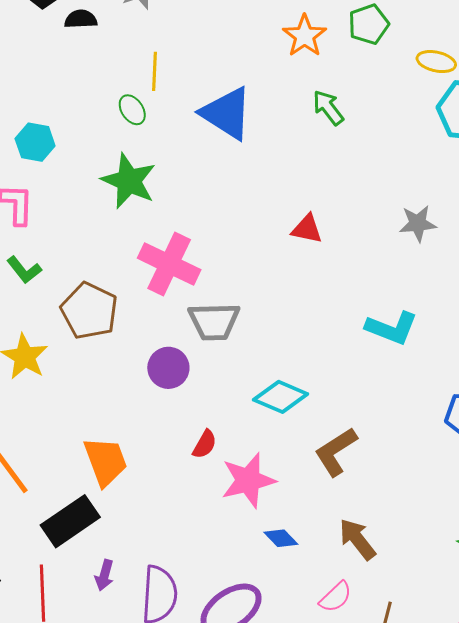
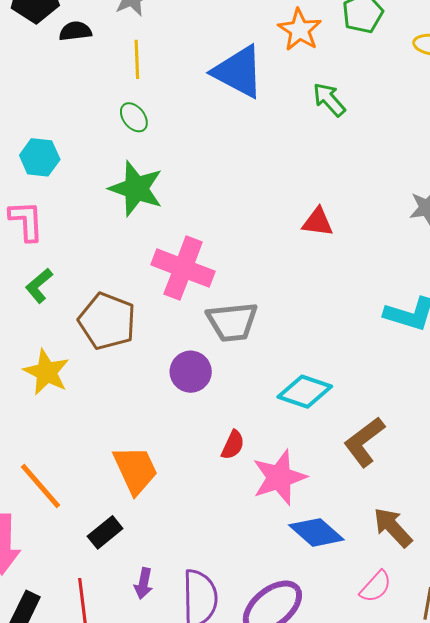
yellow line: (155, 71) -> (137, 59), moved
blue triangle: (227, 113) -> (238, 72), moved
green L-shape: (24, 270) -> (39, 286), turned 93
black rectangle: (70, 521) -> (105, 532), size x0.6
blue diamond: (281, 538) -> (316, 532), size x1.6

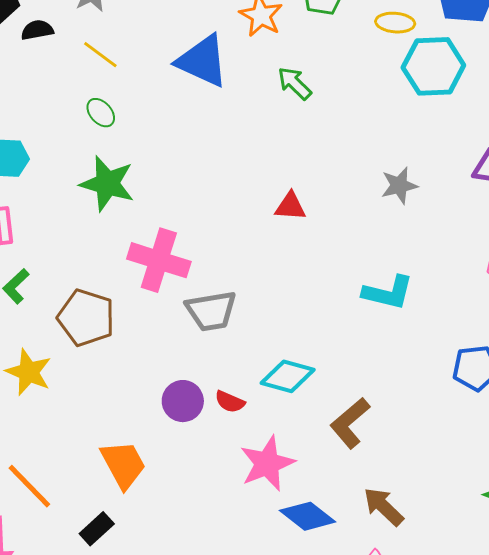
yellow line: (137, 59) -> (100, 55), turned -48
purple circle: (191, 372) -> (183, 401), moved
red semicircle: (233, 445) -> (230, 402), moved, turned 92

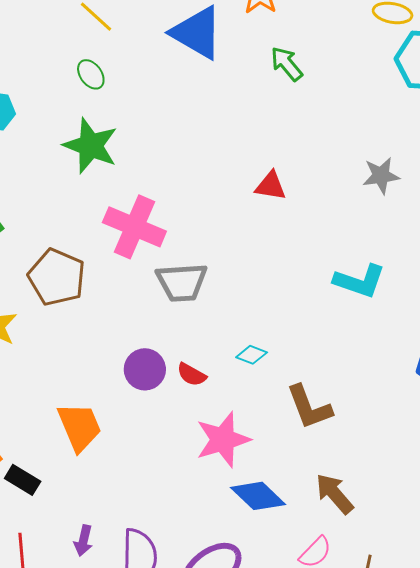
cyan diamond: (288, 376) -> (252, 355), size x0.6
brown L-shape: (350, 423) -> (309, 407), turned -76
black rectangle: (97, 529) -> (23, 480), moved, turned 68

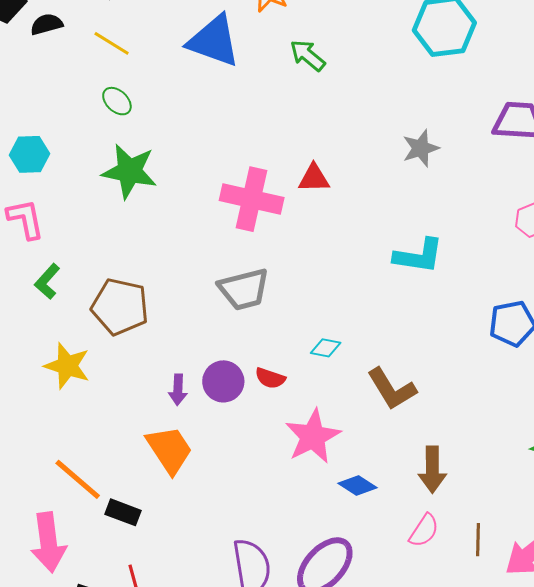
pink cross: (134, 227) -> (252, 199), moved
brown arrow: (335, 494) -> (432, 470), turned -129
blue diamond: (258, 496) -> (357, 486), size x0.7
purple arrow: (83, 541) -> (178, 390), moved

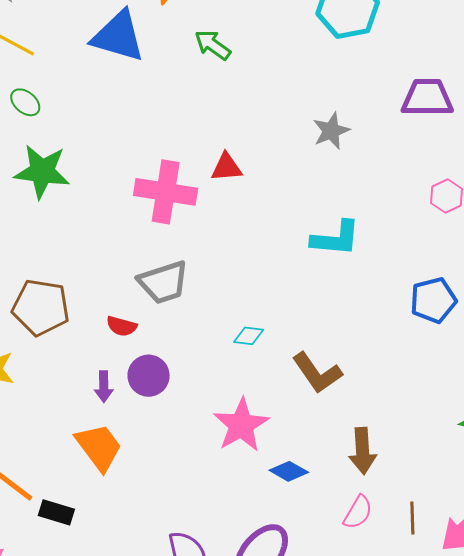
red semicircle: (270, 378) -> (122, 326), moved

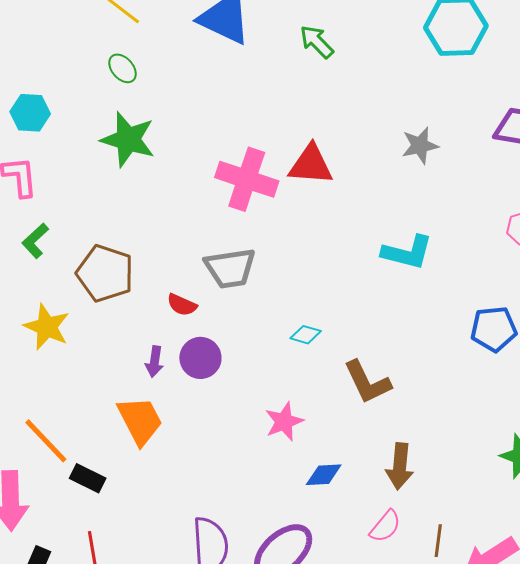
red triangle: (227, 167) -> (311, 165), size x1.4
pink star: (241, 425) -> (284, 422), size x0.7
blue diamond: (289, 471) -> (324, 475), turned -42

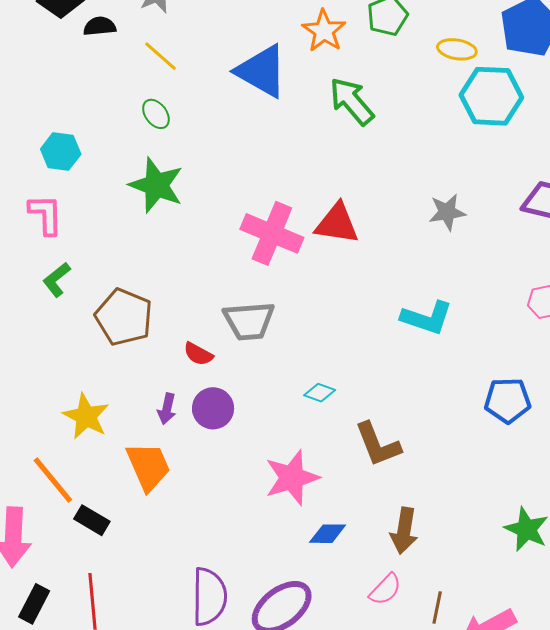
green arrow: (317, 42) -> (352, 101), size x1.4
yellow star: (47, 327) -> (86, 416), moved
pink star: (284, 422) -> (292, 478), size x1.4

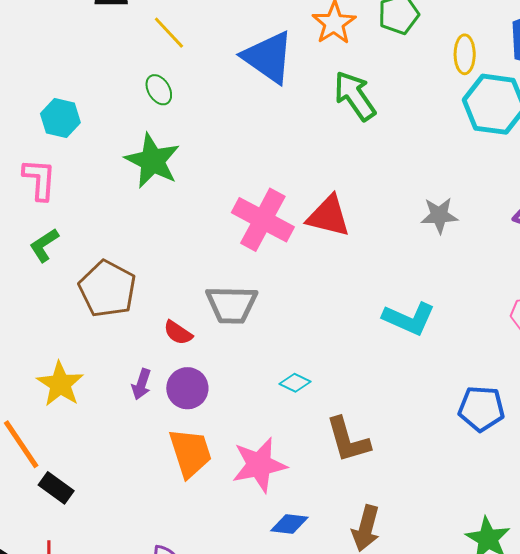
yellow ellipse: (457, 49) -> (465, 54), turned 75
orange trapezoid: (148, 466) -> (190, 453), moved

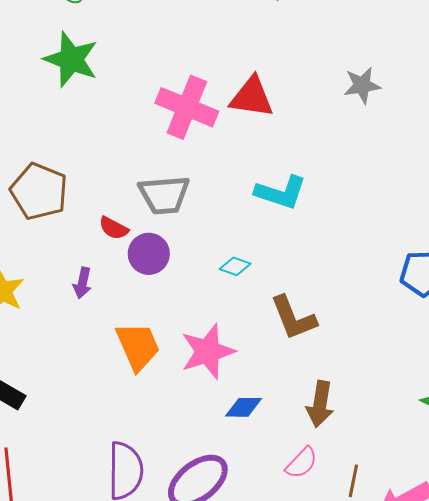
cyan L-shape: (409, 319) -> (281, 193), moved
purple circle: (187, 388) -> (149, 254), moved

